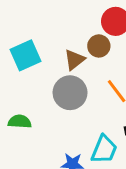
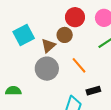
cyan square: (26, 55) -> (24, 35), moved

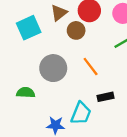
brown triangle: (48, 46) -> (59, 13), moved
green semicircle: (13, 91) -> (26, 93), moved

